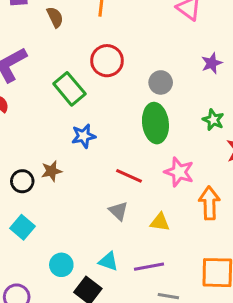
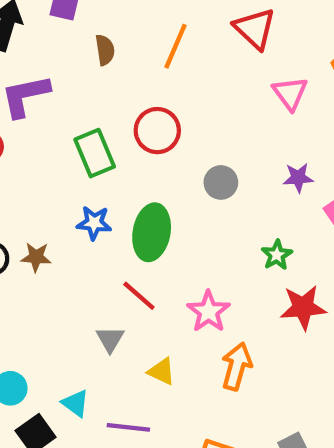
green ellipse: (155, 123) -> (152, 232), moved

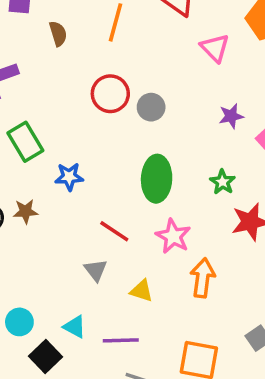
green rectangle: (95, 153) -> (25, 142), moved
gray circle: (221, 182) -> (151, 107), moved
green ellipse: (152, 232) -> (157, 179), moved

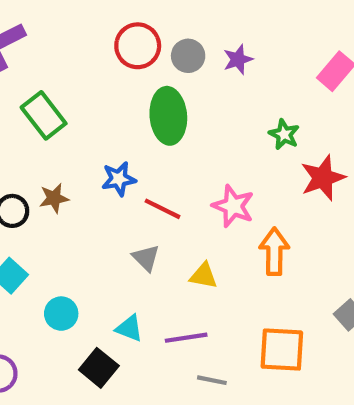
purple star: (231, 116) -> (238, 59), moved
blue star: (69, 177) -> (119, 179), moved
green ellipse: (157, 179) -> (168, 116), moved
cyan circle: (19, 322) -> (61, 314), moved

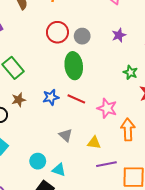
purple star: (238, 59) -> (119, 35), moved
brown star: (54, 198) -> (19, 100), moved
red line: (163, 209) -> (76, 99), moved
cyan circle: (61, 314) -> (38, 161), moved
purple line: (186, 338) -> (106, 164), moved

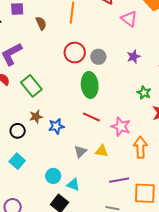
blue star: (51, 97) -> (56, 126), moved
gray triangle: (66, 135) -> (80, 152), turned 32
yellow triangle: (94, 143) -> (102, 151), moved

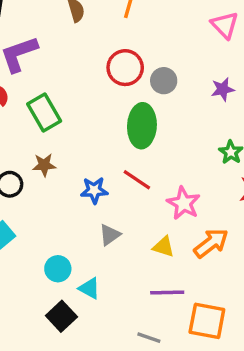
blue star: (56, 126) -> (94, 190), moved
orange arrow: (140, 147) -> (211, 243), turned 45
yellow triangle: (102, 151) -> (164, 247), moved

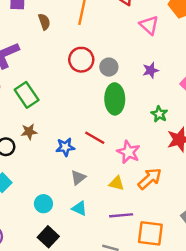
green ellipse: (142, 126) -> (115, 99), moved
cyan triangle: (89, 288) -> (79, 208), moved

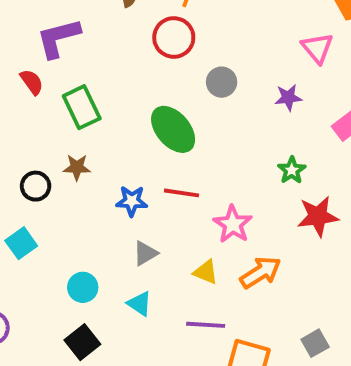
pink triangle: (149, 25) -> (317, 48), moved
red circle: (81, 60) -> (174, 37), moved
green ellipse: (115, 99) -> (173, 129), moved, turned -48
red line: (95, 138) -> (182, 193), turned -30

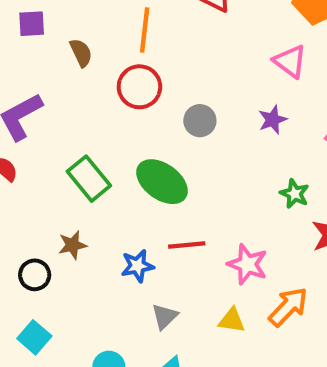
green rectangle: (82, 107) -> (89, 179), moved

